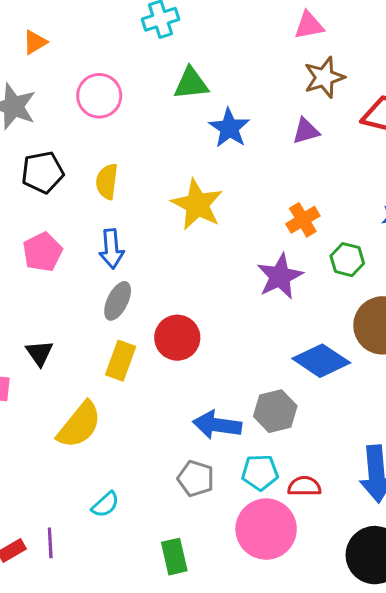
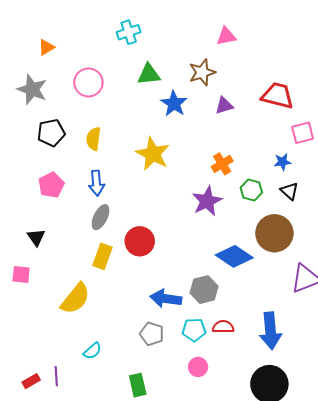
brown star: (324, 77) -> (202, 72), moved
black triangle: (40, 353) -> (36, 237), moved
red semicircle: (304, 486) -> (223, 327), moved
pink circle: (266, 529) -> (198, 367), size x0.5

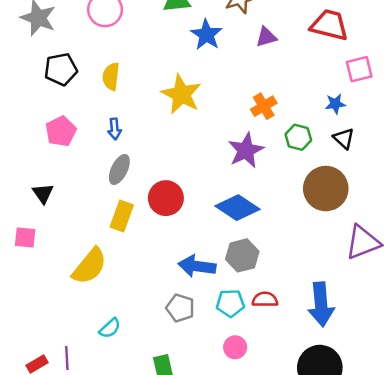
blue arrow: (96, 183) -> (115, 129), size x0.7
blue diamond: (234, 256) -> (237, 208), moved

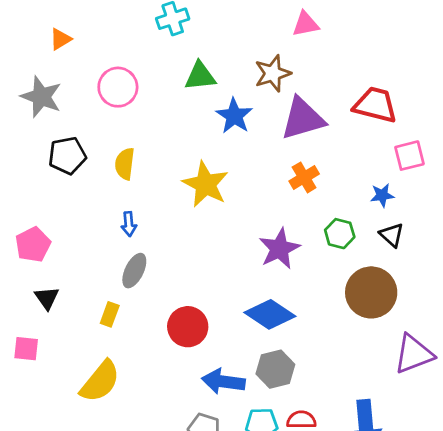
purple triangle: (266, 37) -> (303, 119), size x1.8
orange cross: (264, 106) -> (304, 177), moved
pink pentagon: (61, 131) -> (33, 245), moved
red circle: (166, 198) -> (188, 327), moved
yellow rectangle: (122, 216) -> (110, 314), moved, size x0.7

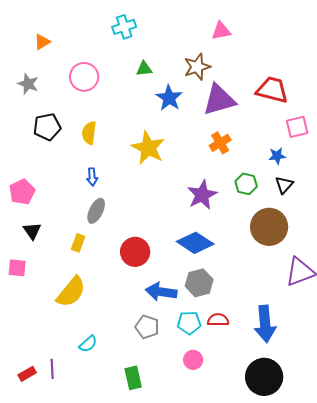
green triangle: (200, 76) -> (144, 69), size x0.7
gray star: (41, 97) -> (28, 84), size x0.7
black triangle: (392, 235) -> (284, 185), turned 30

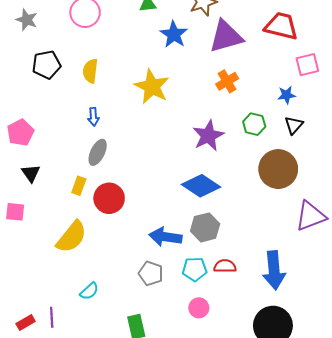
red circle: (135, 252) -> (109, 198), moved

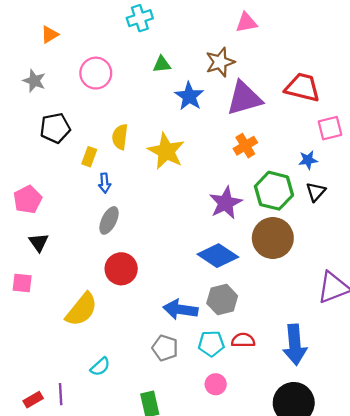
yellow semicircle: (90, 71) -> (120, 137), moved
green hexagon: (254, 124) -> (274, 191), size x1.6
brown circle: (278, 169) -> (273, 238), moved
yellow rectangle: (79, 186) -> (89, 157), moved

